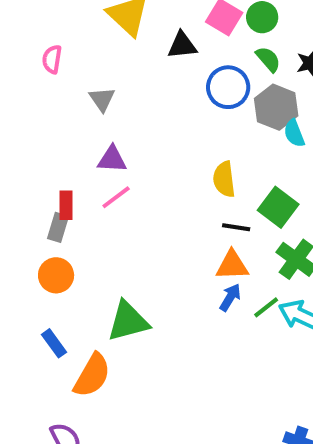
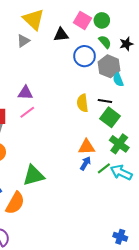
gray triangle: (102, 99) -> (23, 41), moved, turned 32
black line: (236, 227) -> (105, 101), moved

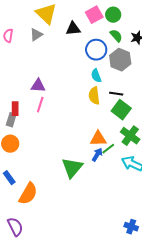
pink square: (82, 20) -> (94, 15), turned 30
cyan semicircle: (118, 80) -> (96, 76), moved
pink line: (27, 112) -> (40, 105), turned -35
green line: (104, 168) -> (108, 149), moved
green triangle: (33, 176) -> (72, 168), moved, turned -35

